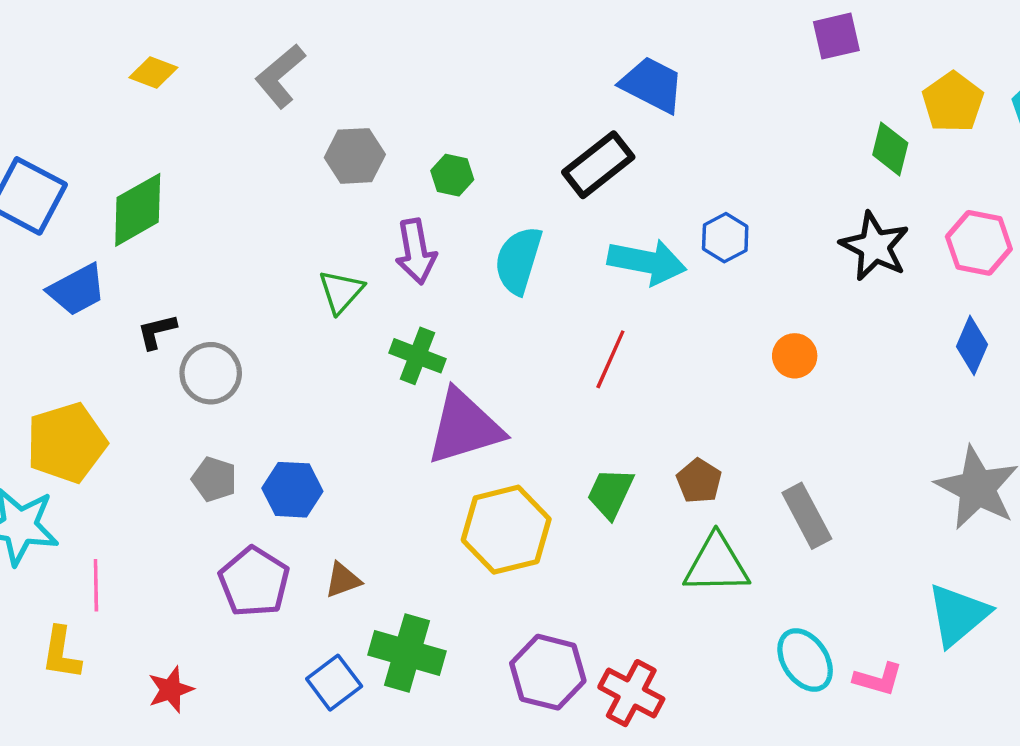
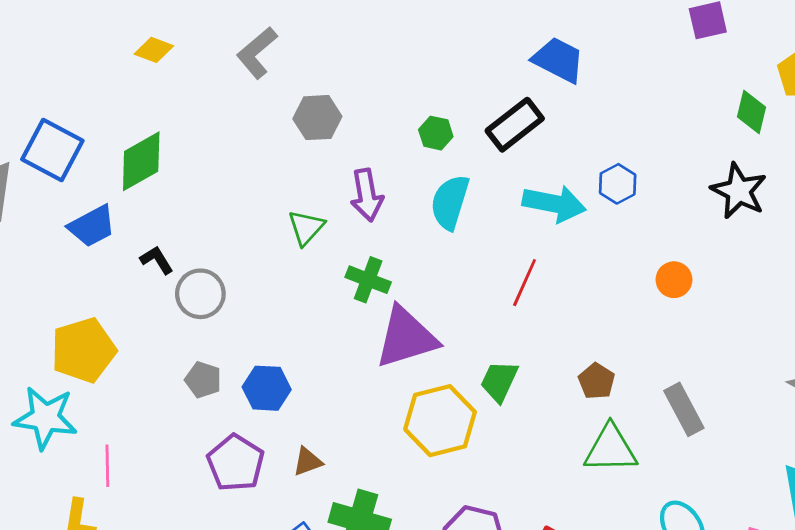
green hexagon: (452, 175) -> (436, 133), moved
black L-shape: (157, 331) -> (157, 260), turned 72
green trapezoid: (610, 493) -> (499, 381), moved

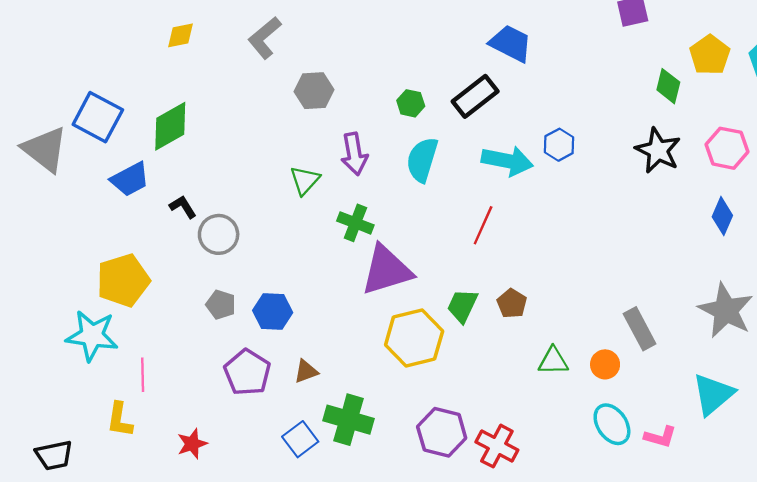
yellow diamond: (154, 50) -> (181, 35), turned -32
orange circle: (674, 280) -> (605, 364), moved
brown pentagon: (596, 381) -> (512, 303), moved
gray rectangle: (684, 409) -> (640, 329), moved
green triangle: (611, 449) -> (553, 361), size x0.7

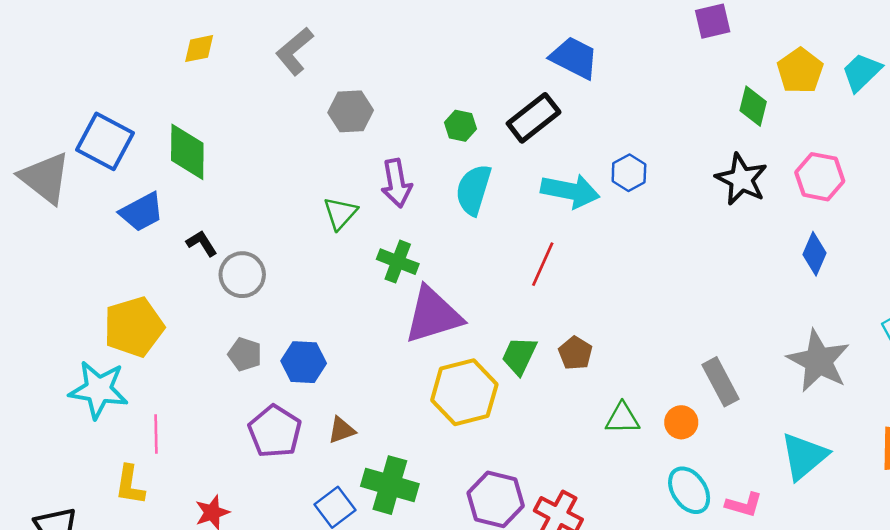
green diamond: (170, 126) -> (187, 152), turned -60

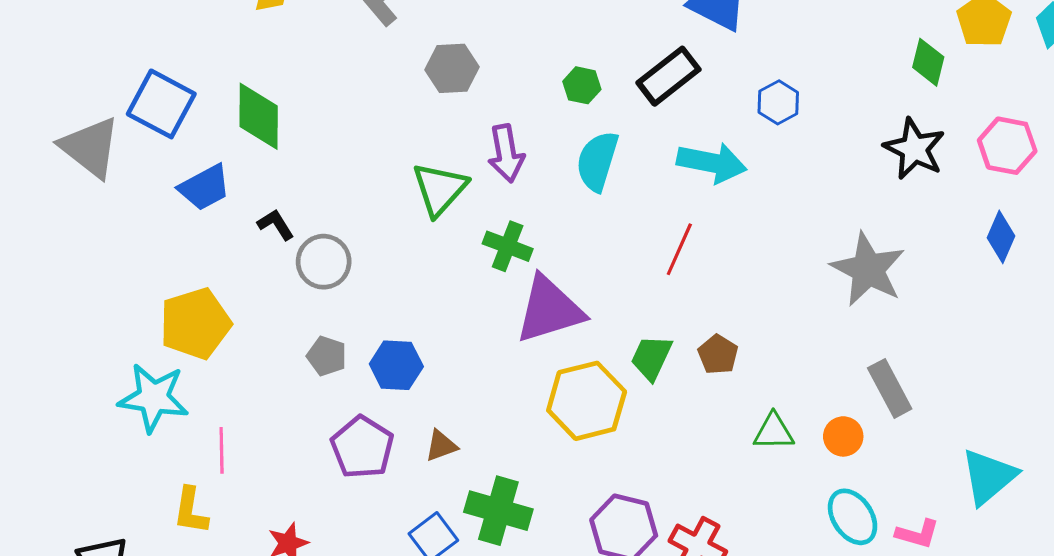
blue hexagon: (629, 173) -> (778, 102), moved
green triangle: (340, 213) -> (440, 189), size x1.4
gray star: (818, 361) -> (868, 269), moved

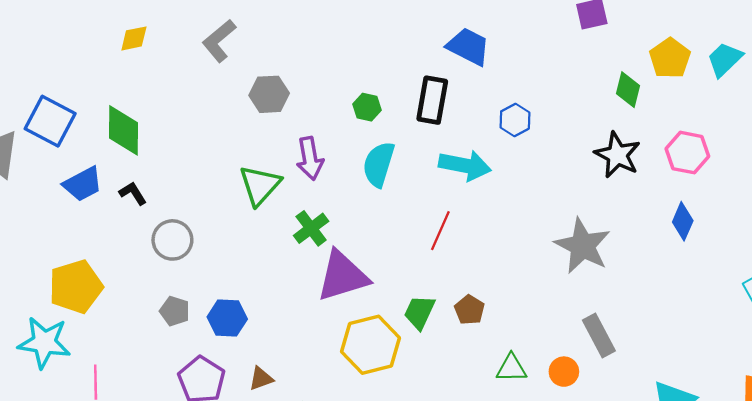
black rectangle: (668, 76) -> (432, 100), turned -42
black L-shape: (276, 225) -> (133, 193), moved
green cross: (508, 246) -> (311, 228), turned 32

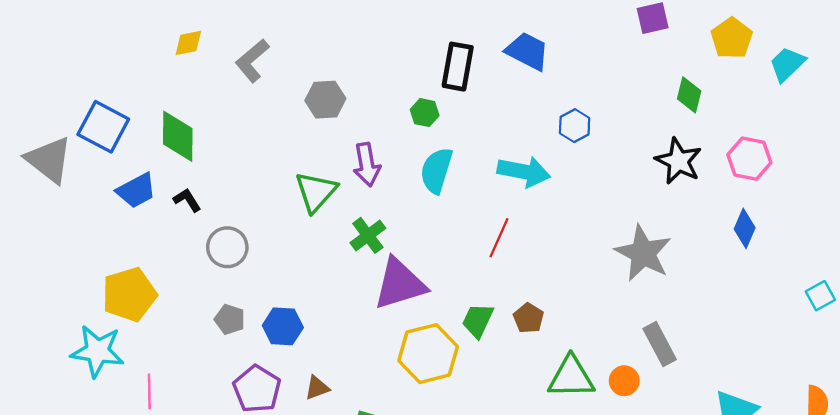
gray L-shape: (219, 41) -> (252, 61), moved
yellow pentagon: (670, 58) -> (732, 38), moved
black rectangle: (432, 100) -> (458, 67), moved
green triangle: (511, 368) -> (571, 377), size x1.5

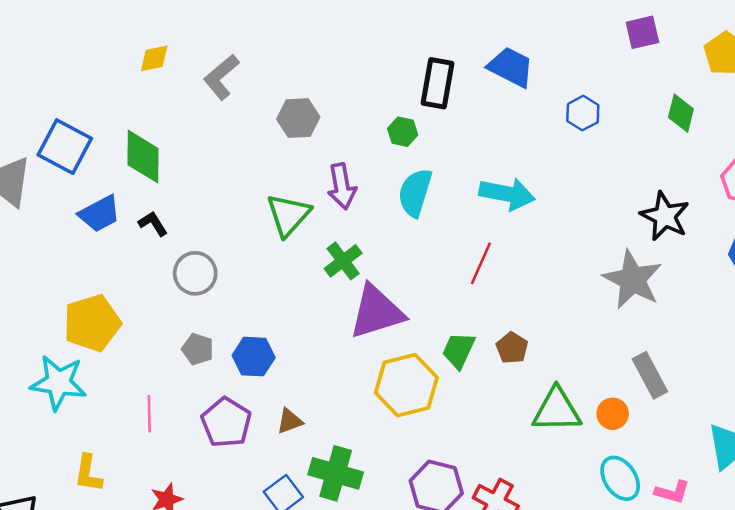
blue hexagon: (575, 126) -> (583, 113), moved
black star: (679, 161) -> (665, 216), moved
pink line: (149, 391) -> (149, 414), moved

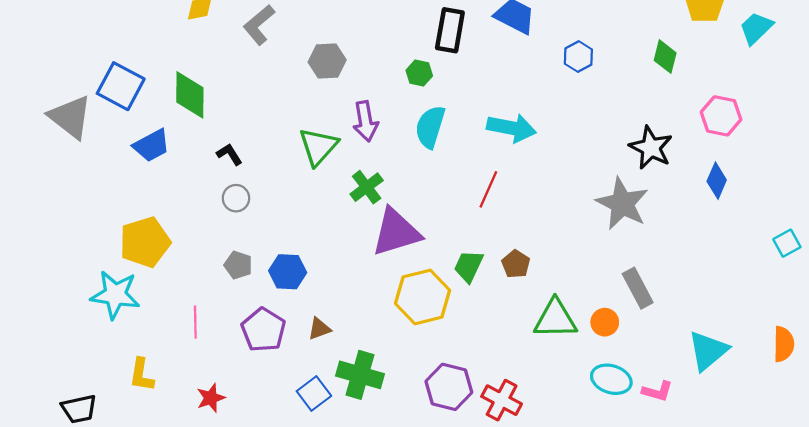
black L-shape: (153, 224) -> (229, 154), moved
gray circle: (195, 273) -> (236, 198), size x0.7
cyan ellipse: (620, 478) -> (611, 379), turned -39

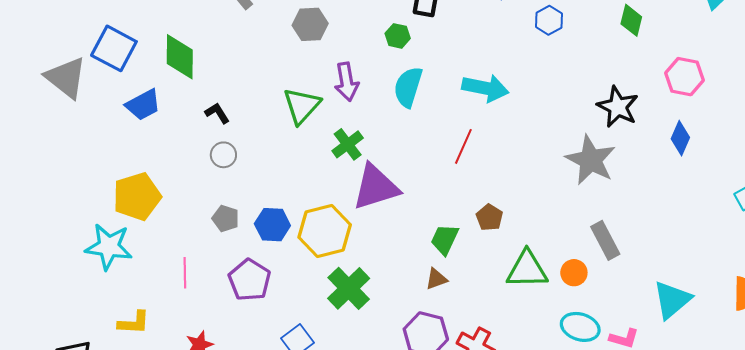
green trapezoid: (469, 266) -> (445, 239), moved
yellow hexagon: (423, 297) -> (325, 231), moved
brown triangle: (319, 329) -> (436, 279), moved
yellow L-shape: (142, 375) -> (134, 323), turned -96
green cross: (360, 375) -> (349, 288), moved, turned 30

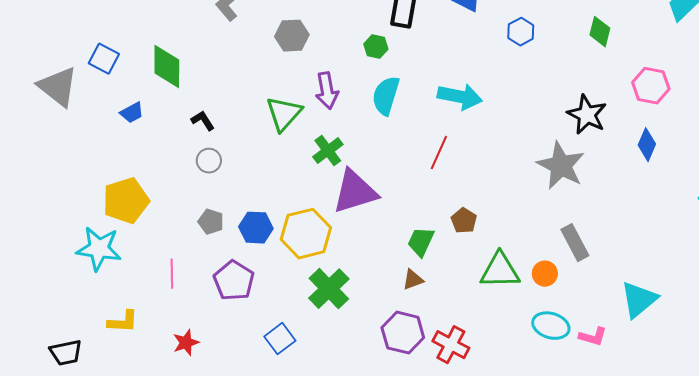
blue square: (114, 48) -> (104, 59), size x0.7
blue trapezoid: (143, 105) -> (132, 113), size x0.7

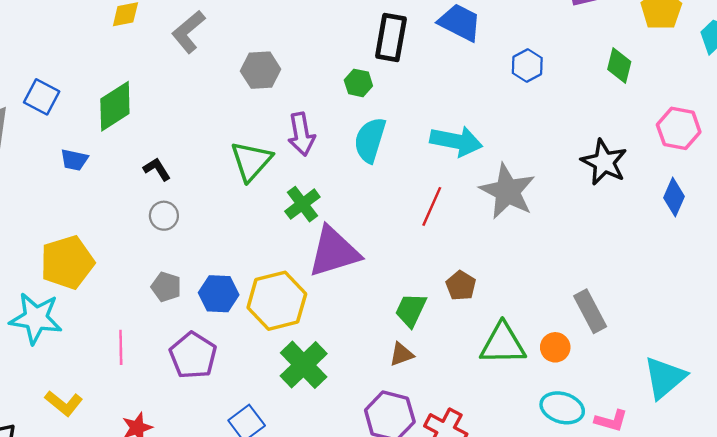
green diamond: (167, 67) -> (115, 106), turned 57
blue trapezoid: (132, 113) -> (74, 160), turned 40
gray star: (561, 166) -> (507, 191), moved
yellow L-shape: (123, 322) -> (64, 403), turned 36

